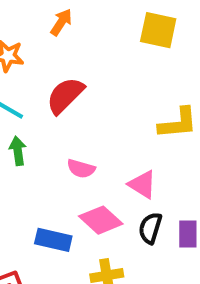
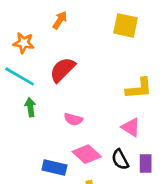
pink triangle: (142, 184) -> (131, 127), moved
black semicircle: (150, 228) -> (120, 159), turned -45

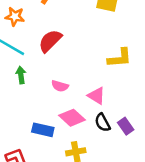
pink triangle: (131, 127) -> (96, 96), moved
purple rectangle: (146, 164) -> (126, 126), turned -35

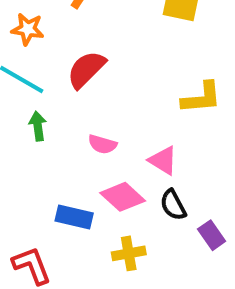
purple rectangle: (126, 126) -> (212, 235), moved

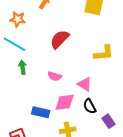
red semicircle: (86, 69) -> (60, 39), moved
pink diamond: (123, 197) -> (65, 102), turned -50

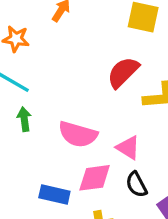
red semicircle: (60, 39) -> (123, 72), moved
pink semicircle: (55, 76) -> (78, 134), size x1.6

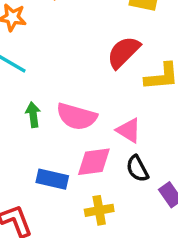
green arrow: (24, 119) -> (33, 115), moved

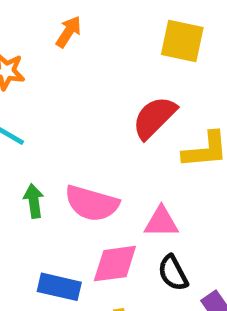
pink triangle: (129, 130) -> (161, 222), turned -32

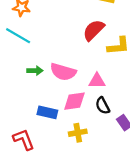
green arrow: (34, 201) -> (35, 71), turned 98

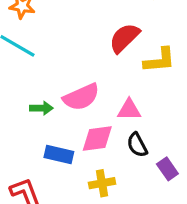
green arrow: (35, 71) -> (41, 108), moved
pink semicircle: (63, 72) -> (81, 97), turned -40

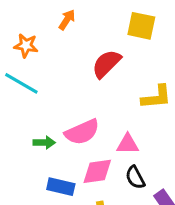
red semicircle: (124, 38) -> (106, 64), moved

